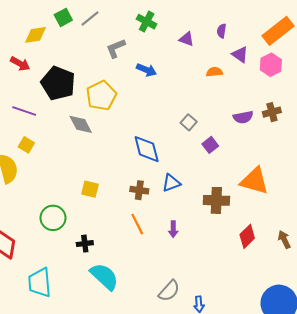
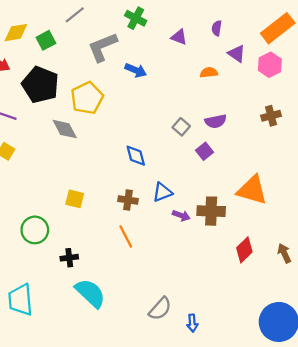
green square: (63, 17) -> (46, 40), moved
gray L-shape: (116, 48) -> (102, 47), size x1.4
purple semicircle: (243, 117) -> (216, 121), moved
blue diamond: (147, 149) -> (136, 156), size x0.7
purple arrow: (173, 229) -> (181, 216), moved, turned -70

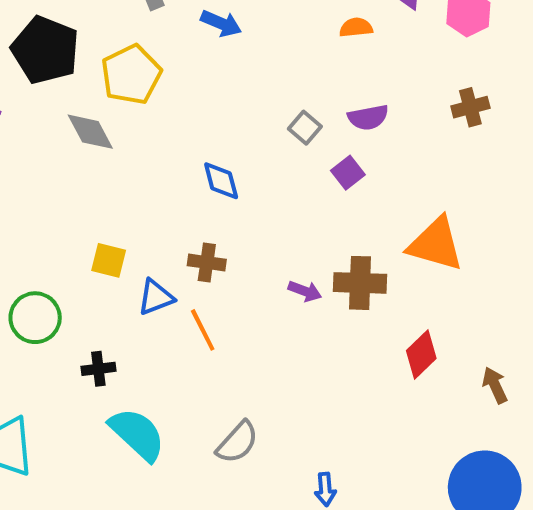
blue triangle: (162, 192) -> (156, 297), moved
brown arrow: (284, 253) -> (495, 385), moved
gray semicircle: (160, 309) -> (237, 442), moved

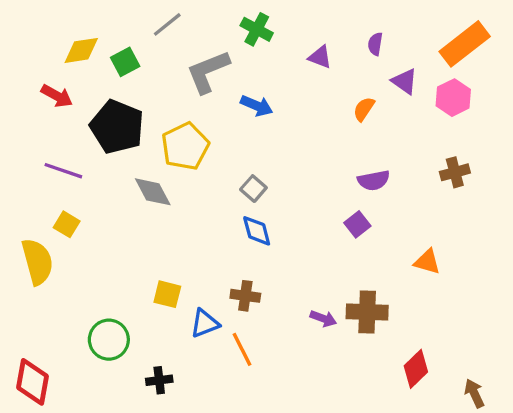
orange semicircle: (356, 27) -> (364, 109), turned -50
gray square: (305, 128) -> (253, 189), moved
orange triangle: (436, 244) -> (427, 262), moved, size x0.6

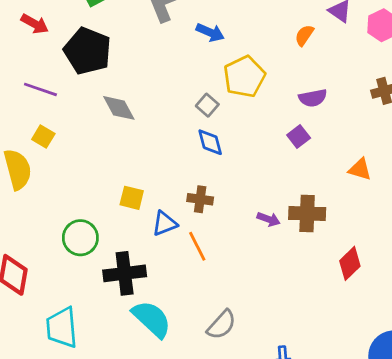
yellow pentagon: (185, 146) -> (244, 77), moved
black cross: (159, 380) -> (125, 273), size x1.8

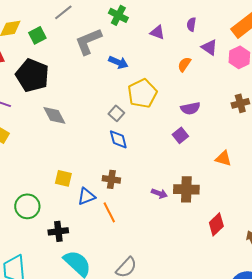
black cross: (125, 273) -> (58, 231), size x0.7

